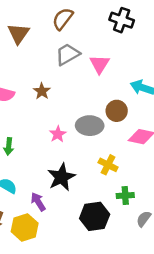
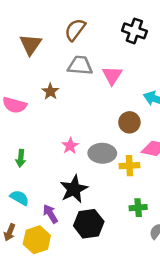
gray trapezoid: (68, 54) -> (80, 65), turned 35
brown star: (42, 91) -> (50, 91), moved
gray ellipse: (90, 126) -> (102, 153), moved
yellow cross: (108, 165) -> (129, 166), moved, turned -30
black hexagon: (95, 216) -> (89, 224), moved

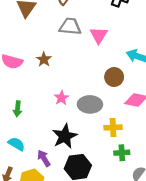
brown star: (50, 91) -> (44, 59), moved
yellow cross: (129, 166) -> (113, 127), moved

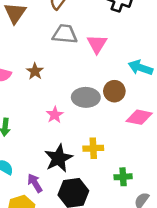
gray ellipse: (90, 104) -> (86, 97), moved
yellow cross: (113, 127) -> (93, 148), moved

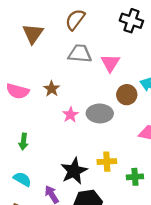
brown circle: (114, 91) -> (127, 95), moved
pink star: (55, 115) -> (70, 115), moved
green cross: (123, 177) -> (135, 177), moved

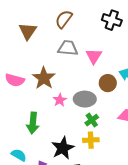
brown star: (52, 89) -> (44, 78), size x1.6
green arrow: (23, 142) -> (33, 123), moved, size x1.5
green cross: (135, 177) -> (92, 120), moved, turned -32

